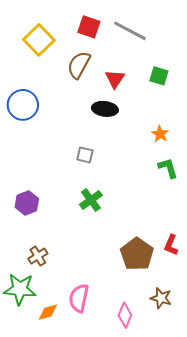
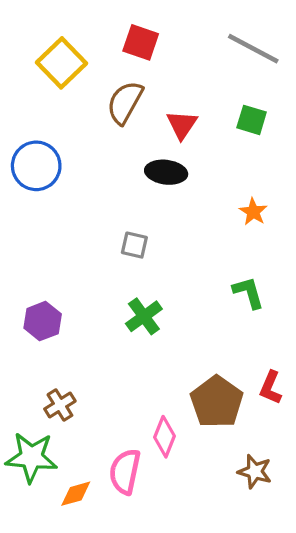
gray line: (130, 31) -> (253, 49), moved
green L-shape: (168, 168) -> (248, 293), moved
pink diamond: (125, 315) -> (164, 437), moved

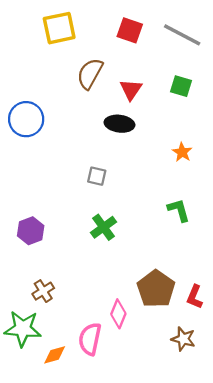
red square: (141, 42) -> (130, 30), moved
yellow square: (62, 63) -> (59, 28), moved, turned 32
red L-shape: (271, 388) -> (195, 297), moved

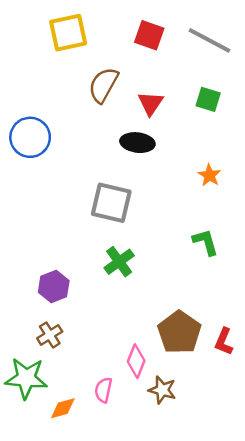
gray square: (97, 176) -> (111, 203), size x1.8
purple hexagon: (31, 231) -> (54, 287), moved
pink semicircle: (90, 339) -> (103, 390), size x0.7
brown star: (183, 339) -> (162, 390), moved

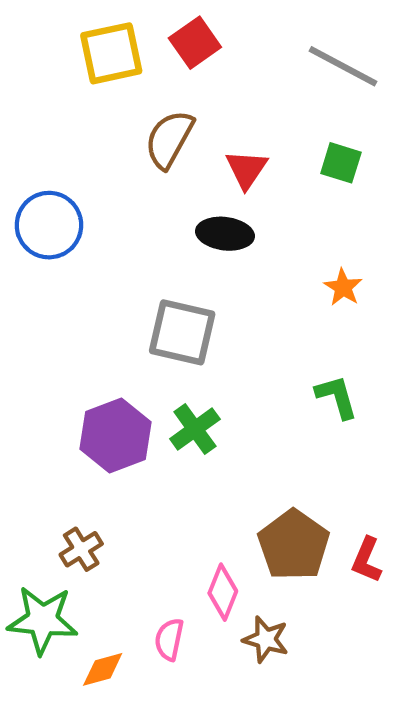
red square: (149, 35) -> (195, 43), moved, turned 36
purple hexagon: (54, 287) -> (116, 435), moved, size x1.4

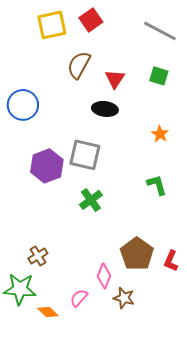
purple hexagon: (116, 435) -> (47, 166), moved
pink semicircle: (169, 639) -> (79, 298), turned 30
orange diamond: (103, 669) -> (48, 312), turned 60

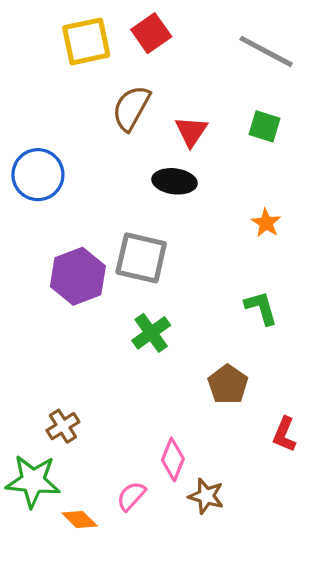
brown pentagon: (137, 254) -> (228, 385), moved, size x0.7

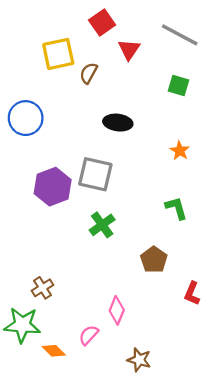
yellow square: (86, 41) -> (58, 54), moved
brown semicircle: (131, 108) -> (89, 73), size x0.7
red triangle: (191, 131) -> (129, 49), moved
brown star: (206, 496) -> (139, 360), moved

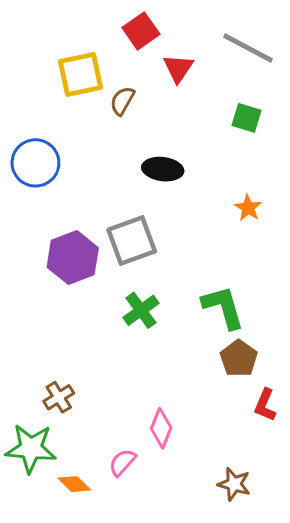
gray square: (95, 174) -> (132, 240), turned -33
green L-shape: (176, 208) -> (223, 307), moved, size x1.4
brown pentagon: (154, 260) -> (239, 358), moved
brown star: (139, 360) -> (234, 484), moved

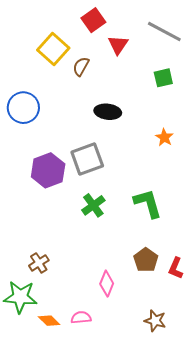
yellow square: (80, 74) -> (53, 49), turned -36
green square: (247, 118) -> (163, 78), turned -30
brown pentagon: (239, 358) -> (146, 260), moved
pink semicircle: (122, 462) -> (81, 318), moved, turned 42

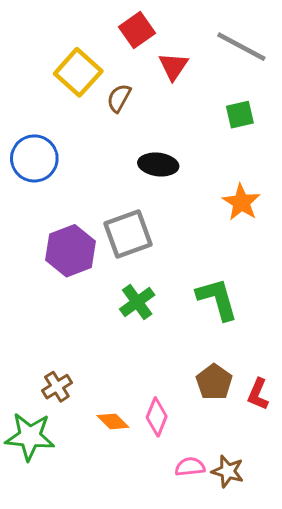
orange star: (164, 137) -> (241, 202), size x1.4
pink semicircle: (81, 318) -> (190, 467), moved
orange diamond: (49, 321) -> (113, 421), moved

